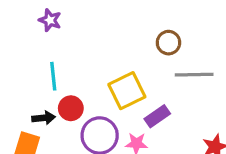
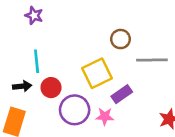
brown circle: (168, 43) -> (120, 39), moved
black arrow: (44, 118) -> (22, 86), moved

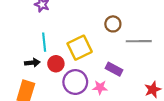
yellow square: (97, 73) -> (80, 48), moved
purple rectangle: (122, 94) -> (114, 69), turned 63

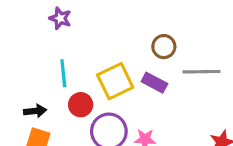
black arrow: (32, 63) -> (35, 111), moved
purple rectangle: (114, 69) -> (154, 83), moved

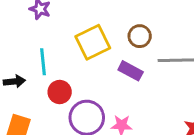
yellow square: (115, 81) -> (93, 42), moved
black arrow: (35, 111) -> (14, 81), moved

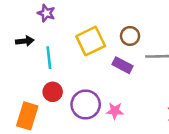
black arrow: (14, 81) -> (25, 41), moved
red circle: (60, 92) -> (53, 92), moved

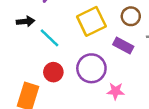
cyan line: (49, 58) -> (50, 38), turned -40
purple circle: (86, 104) -> (91, 68), moved

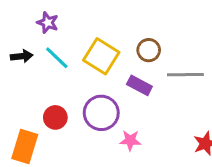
yellow square: (91, 21) -> (101, 56), turned -32
cyan line: (50, 38) -> (57, 58), moved

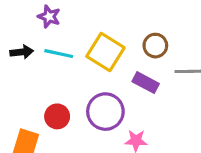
cyan line: (57, 58) -> (59, 54), turned -32

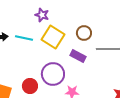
purple star: (49, 17) -> (42, 15), moved
red circle: (57, 116) -> (30, 86), moved

